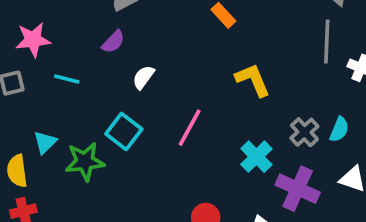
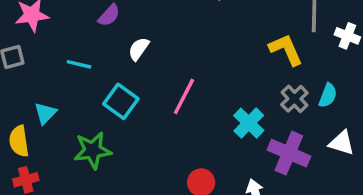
cyan line: (67, 79) -> (79, 64), moved
yellow L-shape: (253, 80) -> (286, 50), moved
green star: (85, 162) -> (93, 150), moved

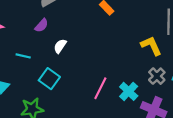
pink line: (184, 96) -> (100, 88), moved

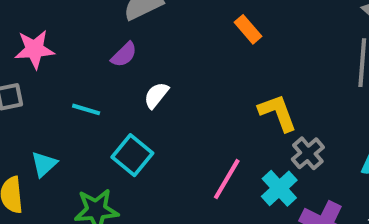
yellow L-shape: (151, 46) -> (278, 113), moved
gray cross: (157, 76) -> (308, 153), moved

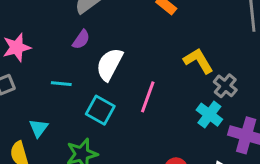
white semicircle: (156, 95) -> (110, 64), size x1.6
pink line: (227, 179) -> (148, 97), moved

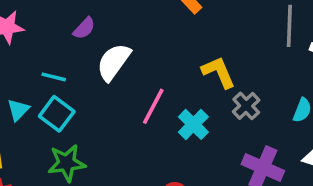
cyan square: (100, 110) -> (57, 114), moved
cyan cross: (209, 115) -> (193, 124), moved
cyan triangle: (38, 128) -> (18, 110), moved

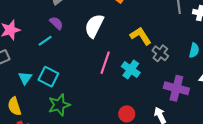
purple semicircle: (84, 28) -> (56, 23), turned -80
white semicircle: (114, 62) -> (94, 26), moved
cyan line: (54, 77) -> (45, 41), moved, turned -40

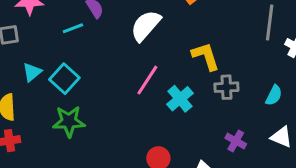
gray cross: (160, 53) -> (226, 87), turned 35
purple cross: (176, 88) -> (236, 141), size x0.6

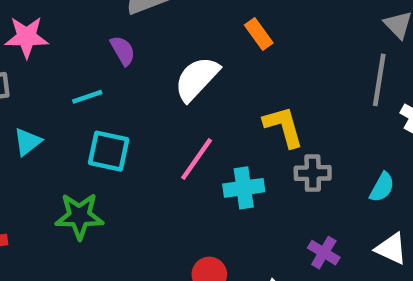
cyan line: (73, 28) -> (87, 97), moved
cyan square: (64, 79) -> (109, 151), moved, turned -32
cyan cross: (180, 99) -> (244, 188), turned 30

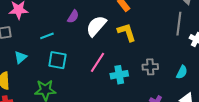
purple semicircle: (123, 51) -> (73, 17), moved, turned 64
yellow L-shape: (284, 127) -> (127, 32), moved

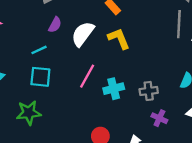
cyan line: (47, 36) -> (39, 50), moved
gray cross: (150, 67) -> (149, 91), moved

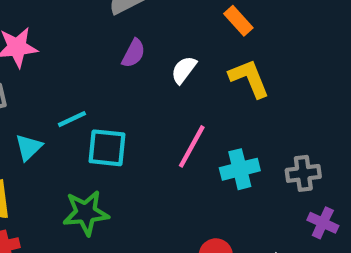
white semicircle: (83, 34) -> (184, 70), size x0.6
cyan line: (39, 50) -> (72, 119), moved

